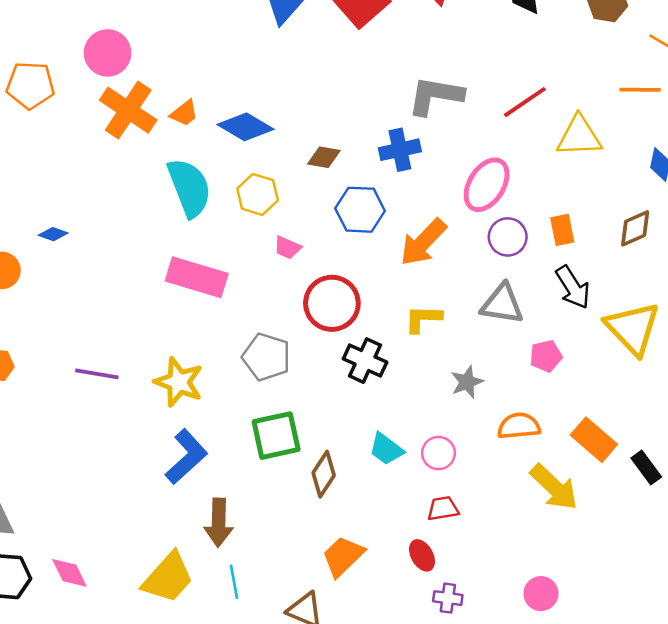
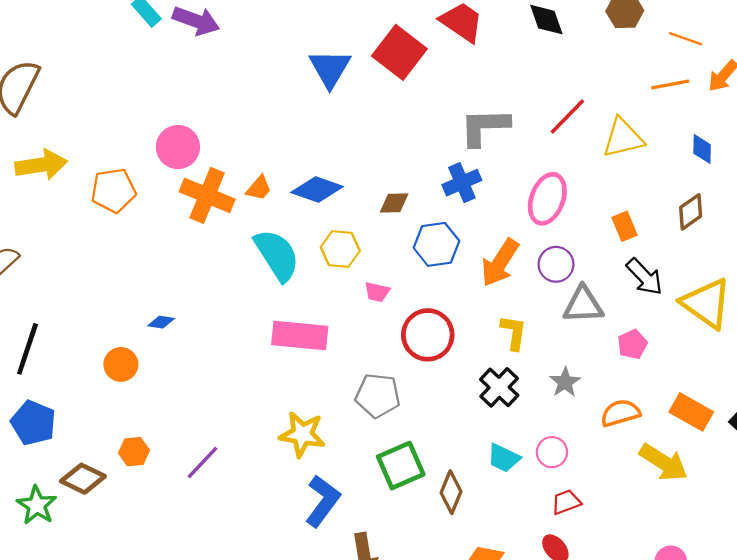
purple circle: (508, 237) -> (556, 264), moved
yellow L-shape: (423, 319) -> (514, 332), turned 108
black cross: (365, 361) -> (499, 387), moved, turned 30
purple line: (97, 374) -> (203, 463), moved, turned -45

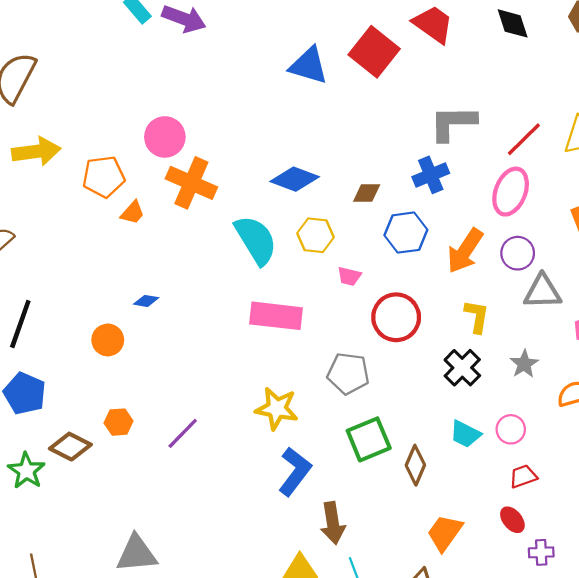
blue triangle: (330, 68) -> (309, 66), turned -45
red line: (567, 117) -> (524, 139), moved
orange trapezoid: (259, 188) -> (133, 213), moved

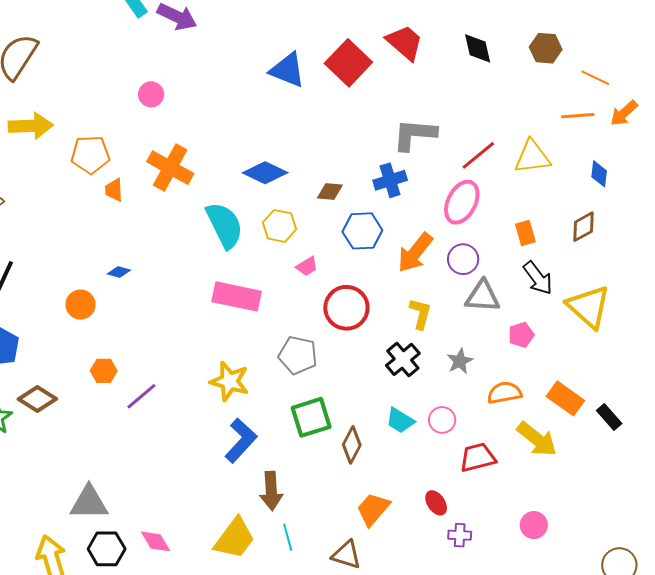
pink circle: (165, 137) -> (151, 94), moved, size x0.7
orange trapezoid: (133, 213) -> (114, 190), turned 130
pink trapezoid: (349, 276) -> (307, 266), turned -50
orange hexagon: (119, 422) -> (104, 371), moved
red trapezoid: (523, 476) -> (478, 457), moved, size x1.4

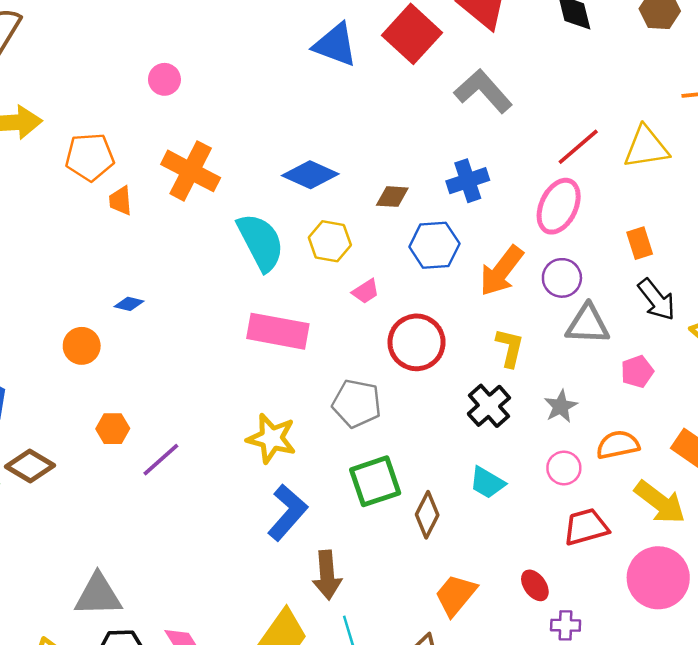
gray L-shape: (415, 135) -> (483, 91), moved, turned 45
pink circle: (442, 420) -> (564, 468), moved
pink circle: (534, 525) -> (658, 578), moved, size x1.8

